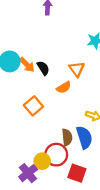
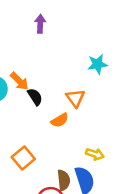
orange arrow: (27, 65) -> (19, 81), moved
orange square: (33, 106) -> (23, 158), moved

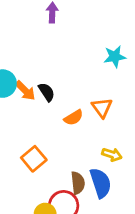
orange arrow: (19, 81) -> (25, 91), moved
orange triangle: (75, 98) -> (102, 108), moved

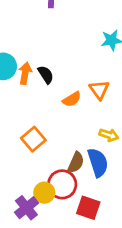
orange arrow: (25, 91) -> (25, 73), turned -125
brown semicircle: (78, 183) -> (76, 162), turned 30

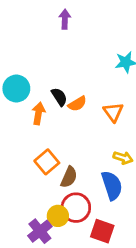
orange arrow: (25, 73) -> (39, 113), moved
orange semicircle: (72, 99) -> (77, 104), moved
brown semicircle: (76, 162) -> (69, 177), moved

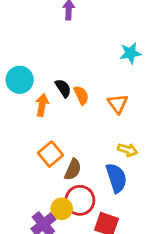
orange semicircle: (77, 104) -> (81, 95), turned -84

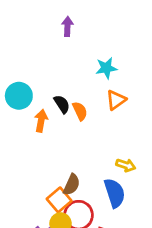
cyan star: (130, 53) -> (106, 68), moved
orange triangle: (118, 104) -> (116, 100), moved, turned 30
orange square: (50, 154) -> (59, 200), moved

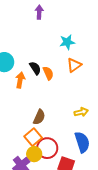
yellow arrow: (126, 165) -> (81, 112), turned -32
brown semicircle: (72, 185) -> (39, 117), moved
blue semicircle: (115, 193) -> (82, 142), moved

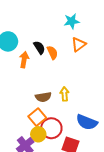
yellow arrow: (81, 112) -> (65, 94), moved, turned -80
brown semicircle: (39, 117) -> (43, 97), turned 56
blue semicircle: (82, 142) -> (87, 122), turned 130

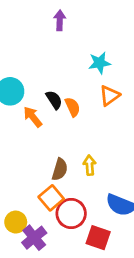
orange arrow: (24, 60) -> (33, 117), turned -49
brown semicircle: (43, 97) -> (60, 169), turned -63
yellow circle: (38, 134) -> (16, 222), moved

